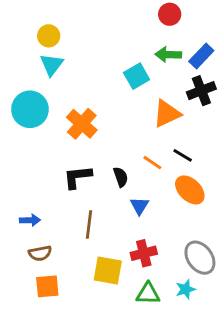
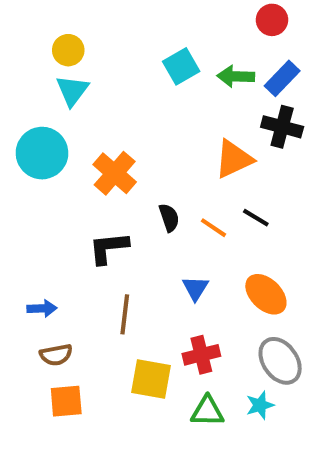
red circle: (170, 14) -> (272, 20), moved
cyan square: (137, 76) -> (181, 66), moved
black cross: (201, 91) -> (282, 127), turned 36
black semicircle: (121, 177) -> (169, 218), moved
orange ellipse: (190, 190) -> (266, 294), moved

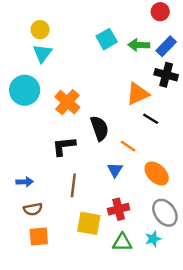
black semicircle: (169, 218) -> (100, 128), size x1.5
black line: (256, 218) -> (151, 119), moved
orange line: (213, 228) -> (128, 146), moved

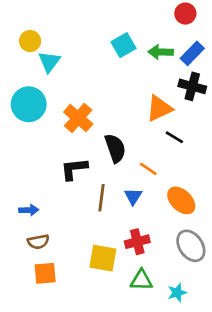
yellow circle: (40, 30) -> (30, 41), moved
brown line: (73, 185) -> (102, 198), moved
cyan star: (153, 239) -> (177, 293), moved

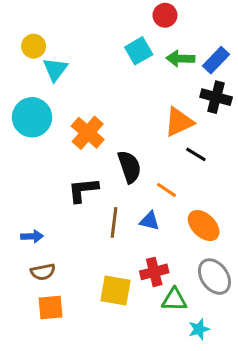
red circle: (185, 14) -> (165, 15), moved
blue triangle: (133, 196) -> (150, 221), turned -48
green triangle: (141, 280) -> (174, 300), moved

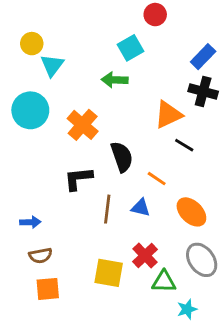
green arrow: (180, 59) -> (115, 80), moved
red cross: (154, 272) -> (145, 256), turned -30

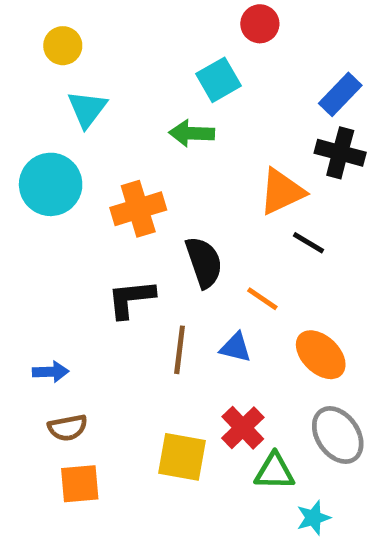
yellow circle: (32, 44) -> (63, 46), moved
orange cross: (83, 125) -> (138, 209), turned 32

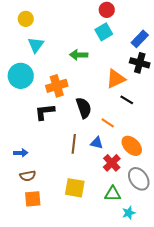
cyan square: (218, 80) -> (104, 32), moved
black L-shape: (131, 299) -> (45, 112), moved
red cross: (243, 428) -> (112, 163), moved

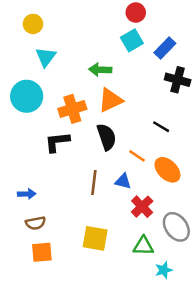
blue rectangle: (140, 39) -> (165, 48), moved
orange triangle: (116, 79) -> (110, 100), moved
orange ellipse: (132, 146) -> (167, 170), moved

